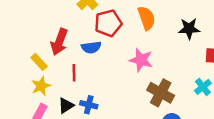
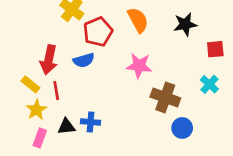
red line: (74, 73) -> (56, 90), moved
black triangle: (66, 106) -> (66, 127), turned 35

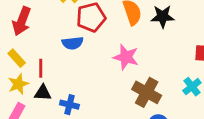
black star: (185, 24) -> (163, 16), moved
red arrow: (49, 60) -> (22, 21), moved
black triangle: (66, 127) -> (43, 93), moved

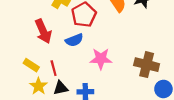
red arrow: (22, 21) -> (43, 31), moved, turned -30
pink star: (126, 57) -> (101, 59), moved

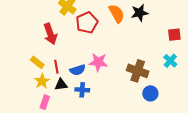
blue semicircle: (74, 40) -> (78, 70), moved

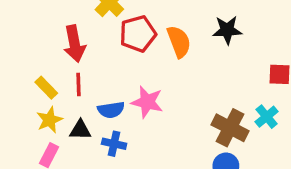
orange semicircle: (117, 14) -> (179, 42), moved
red line: (56, 67) -> (79, 84), moved
brown cross: (138, 71) -> (230, 128), moved

